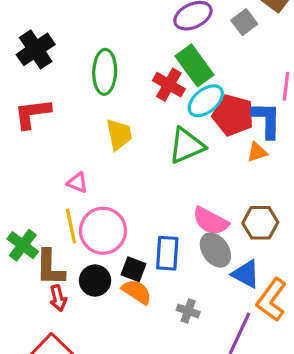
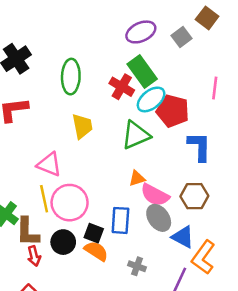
blue L-shape: (267, 120) -> (199, 147), moved
orange triangle: (257, 152) -> (137, 178), moved
pink triangle: (77, 183) -> (49, 164), size x1.5

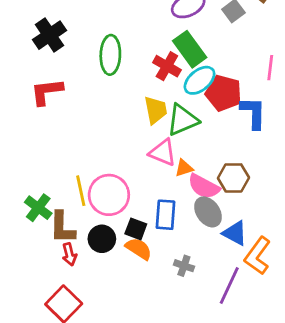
yellow trapezoid: (82, 126) -> (156, 110), moved
blue L-shape: (199, 147) -> (253, 113), moved
pink triangle: (49, 164) -> (163, 152), moved
brown hexagon: (194, 196) -> (233, 178), moved

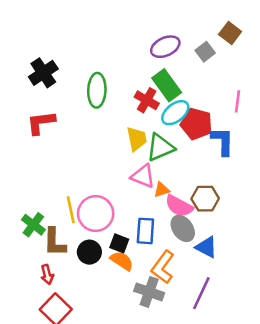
red arrow: (69, 254) -> (47, 275), moved
orange L-shape: (258, 256) -> (163, 267), moved
gray cross: (184, 266) -> (149, 292), moved, size x1.6

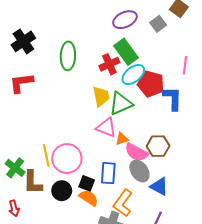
red cross: (147, 100) -> (109, 64), turned 36
red arrow: (47, 275) -> (14, 208), moved

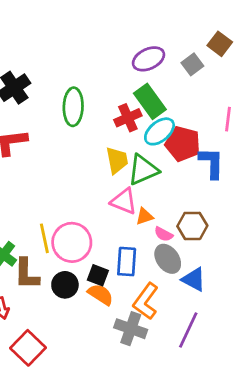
pink semicircle: (136, 152) -> (164, 234), size x0.6

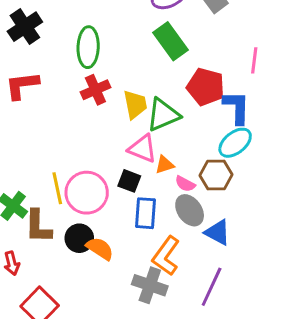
red cross: (128, 118) -> (95, 90), moved
cyan ellipse: (159, 131) -> (235, 143), moved
black square: (98, 275) -> (129, 181), moved
orange semicircle: (101, 294) -> (100, 249), moved

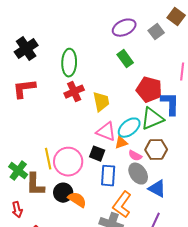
green rectangle: (170, 41) -> (125, 59), size x0.7
green triangle: (163, 115) -> (152, 119), moved
cyan ellipse: (235, 143) -> (129, 128), moved

